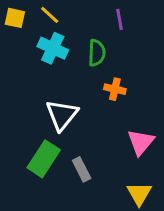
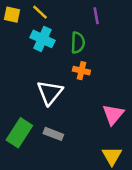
orange cross: (115, 89) -> (81, 71), moved
green rectangle: (44, 159) -> (19, 133), moved
gray rectangle: (82, 169) -> (53, 134), moved, turned -42

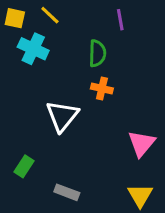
cyan cross: (42, 39) -> (33, 49), moved
green rectangle: (19, 133) -> (24, 166), size x0.6
gray rectangle: (53, 134) -> (67, 192), moved

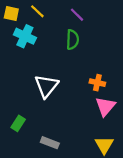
purple line: (120, 20) -> (77, 15), moved, turned -35
orange cross: (102, 88) -> (97, 83), moved

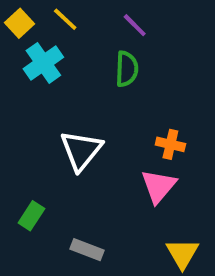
yellow square: (11, 14) -> (20, 23), turned 35
cyan cross: (25, 36) -> (43, 63), turned 30
pink triangle: (105, 106) -> (159, 186), moved

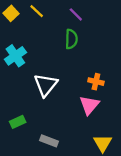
cyan cross: (43, 63) -> (15, 56), moved
green rectangle: (31, 216) -> (18, 122), turned 32

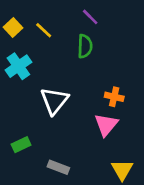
yellow line: (37, 11) -> (44, 30), moved
yellow square: (11, 13) -> (13, 28), moved

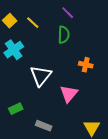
orange cross: (114, 97) -> (86, 65), moved
pink triangle: (106, 125) -> (69, 94), moved

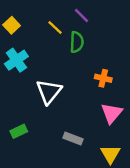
yellow line: (33, 23) -> (55, 28), moved
pink triangle: (69, 94) -> (112, 113), moved
gray rectangle: (44, 126) -> (73, 138), moved

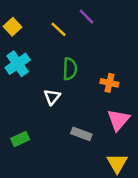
green semicircle: (77, 42) -> (70, 69), moved
white triangle: (49, 91) -> (52, 97), size x0.6
gray rectangle: (73, 138) -> (81, 134), moved

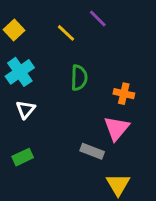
white triangle: (52, 97) -> (26, 109), moved
pink triangle: (118, 120) -> (117, 128), moved
yellow triangle: (117, 163) -> (118, 185), moved

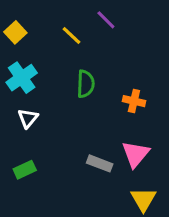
pink triangle: (117, 128) -> (136, 154), moved
yellow triangle: (118, 185) -> (143, 199), moved

